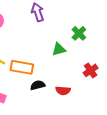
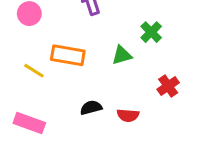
orange rectangle: (22, 67) -> (68, 55), moved

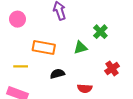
yellow line: (34, 71) -> (21, 66), moved, turned -32
black semicircle: (91, 108) -> (57, 74), moved

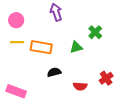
yellow line: (21, 66) -> (17, 42), moved
red cross: (112, 68) -> (106, 78), moved

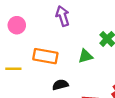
yellow line: (17, 42) -> (13, 69), moved

